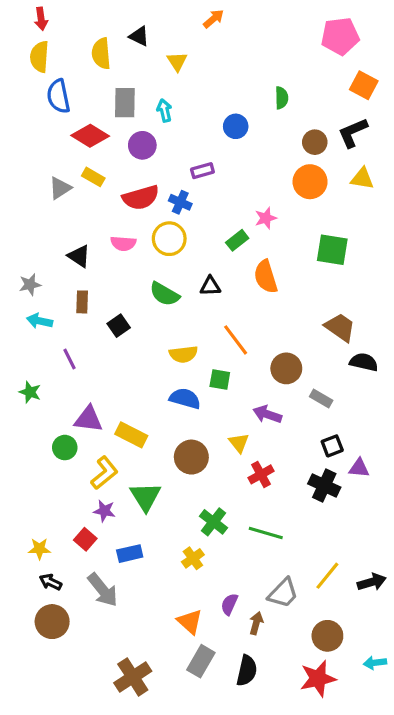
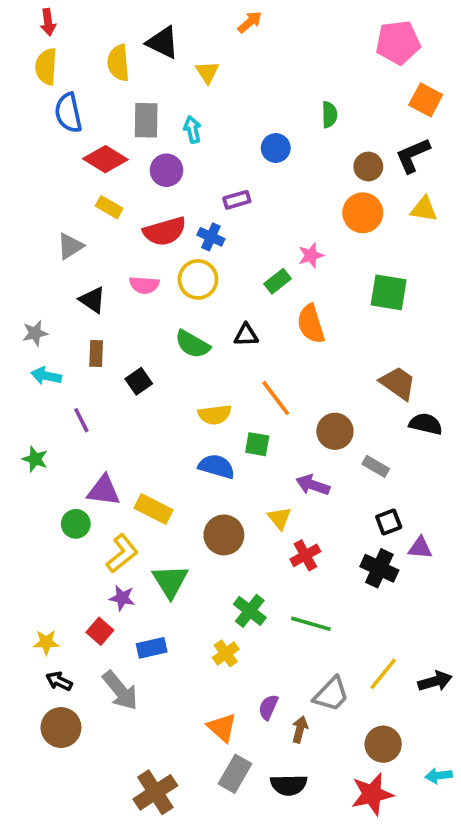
black triangle: (139, 36) -> (163, 42), size x1.4
gray triangle: (60, 188) -> (70, 246), moved
black semicircle: (247, 671) -> (289, 785), turned 76

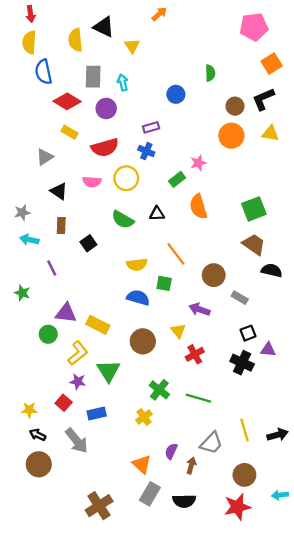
orange square: (426, 100) -> (272, 64), turned 30
blue cross: (211, 237) -> (146, 151), moved
green square: (389, 292) -> (254, 209), moved, turned -30
yellow line: (383, 674) -> (244, 430), turned -55

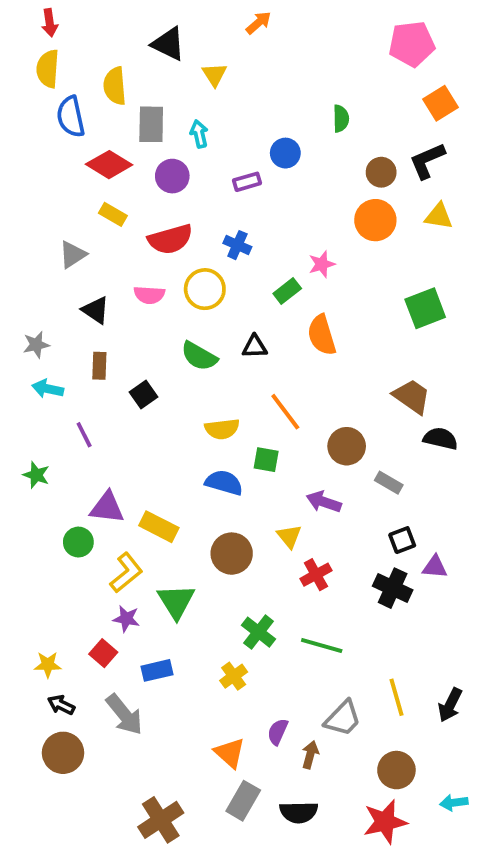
yellow semicircle: (75, 40) -> (115, 86), moved
purple rectangle: (151, 127) -> (247, 182), moved
green square: (254, 209) -> (425, 308), moved
black arrow: (278, 435) -> (450, 705), turned 132

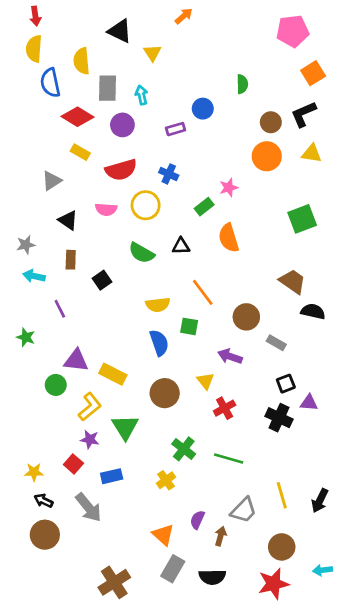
blue semicircle: (224, 483) -> (159, 343), turned 55

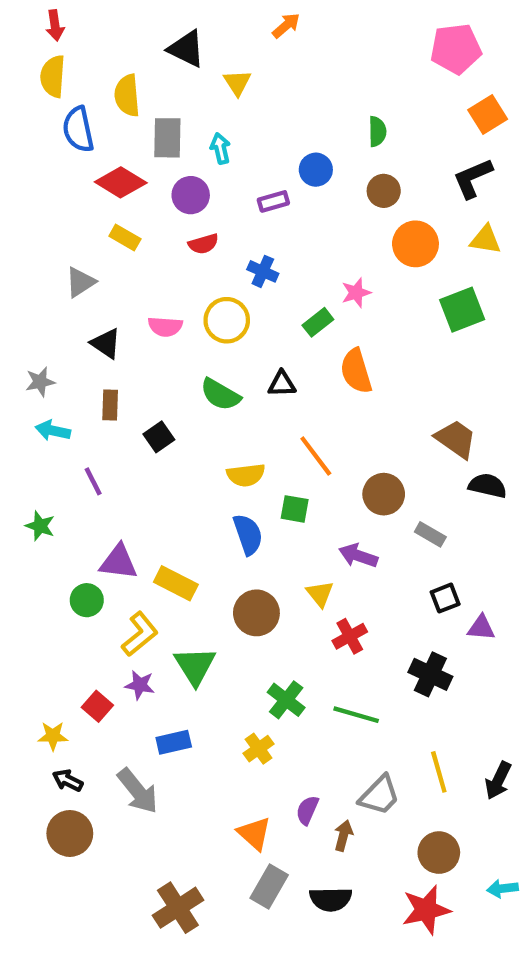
brown circle: (271, 122) -> (384, 191), moved
red semicircle: (121, 170) -> (203, 244), moved, size x0.6
green square: (302, 219) -> (462, 310), moved
black cross: (279, 418) -> (430, 674), moved
red square: (73, 464) -> (97, 706), moved

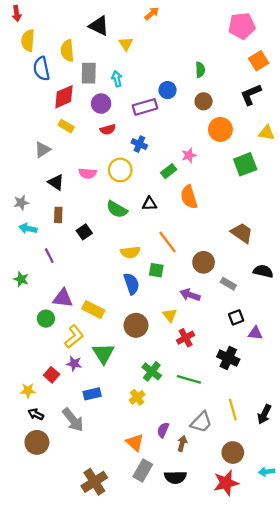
red arrow: (55, 25) -> (17, 13), moved
red diamond: (121, 182) -> (64, 97), turned -55
purple rectangle: (273, 201) -> (145, 107), size x1.5
yellow triangle: (485, 240) -> (267, 133), moved
black semicircle: (488, 486) -> (263, 271), moved

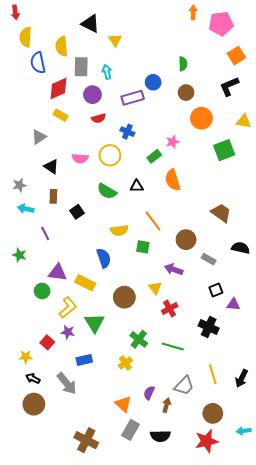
orange arrow: (152, 13) -> (193, 12), moved, turned -48
blue semicircle: (131, 284) -> (104, 258), moved
brown cross: (94, 482) -> (86, 440), turned -30

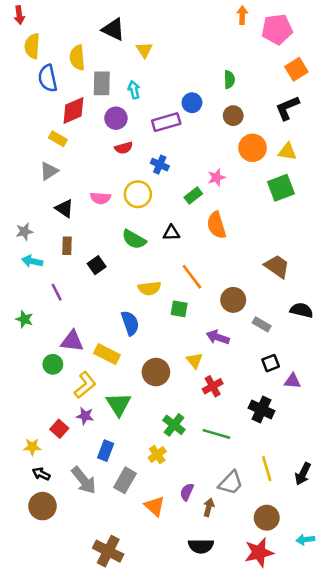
yellow rectangle: (61, 115) -> (58, 139), moved
yellow triangle: (244, 121) -> (287, 152), moved
blue rectangle: (84, 360) -> (106, 451), turned -56
gray rectangle: (130, 430) -> (125, 480), moved

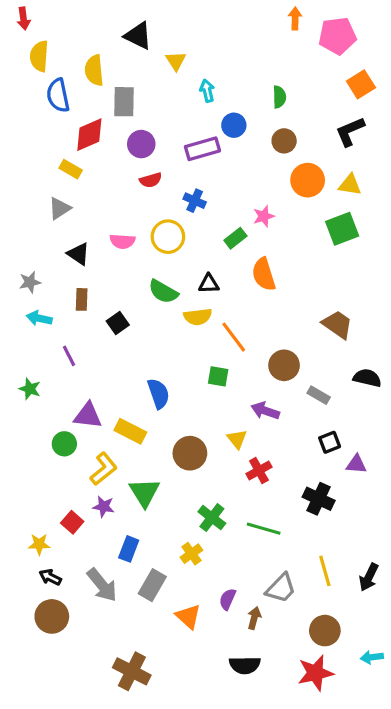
cyan arrow: (134, 90) -> (207, 91), moved
yellow semicircle: (149, 288) -> (198, 317), moved

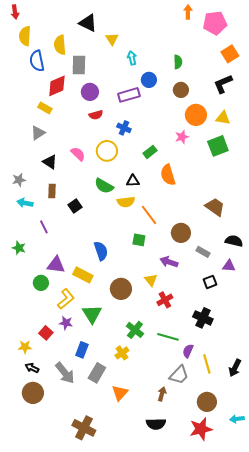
pink star: (264, 216) -> (182, 137), moved
pink semicircle: (122, 241) -> (78, 154), turned -140
purple triangle: (356, 464) -> (229, 266), moved
purple semicircle: (228, 599) -> (188, 351), moved
orange triangle: (188, 616) -> (120, 393), turned 30

